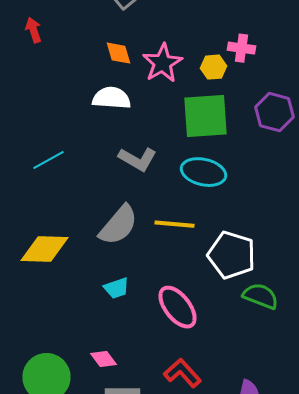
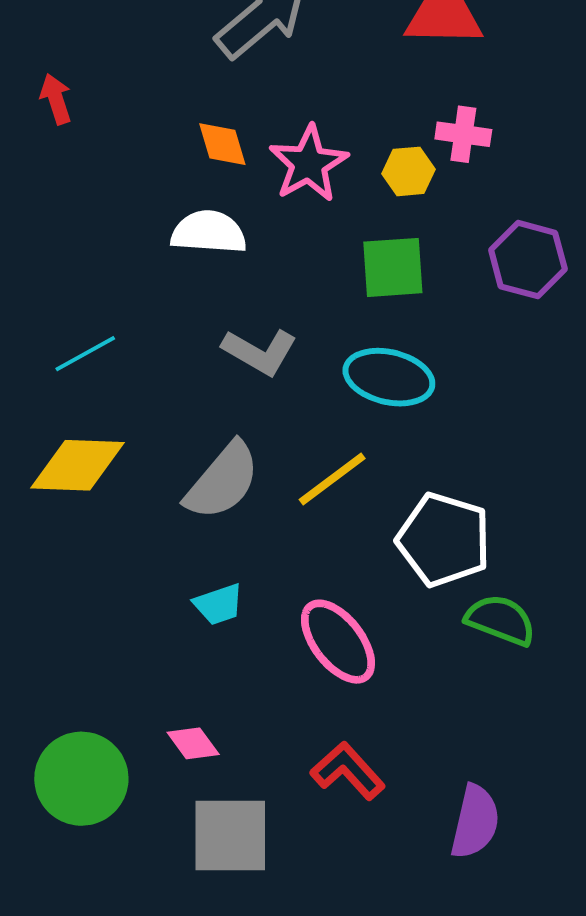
green square: (206, 116) -> (393, 267), size x0.7
yellow line: (174, 224) -> (332, 479), turned -42
yellow diamond: (44, 249) -> (77, 465), moved

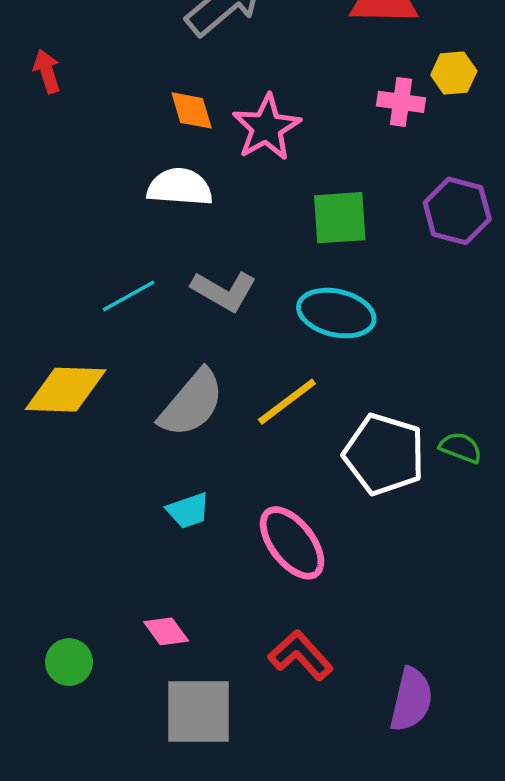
yellow hexagon: (409, 171) -> (454, 73), moved
cyan line: (85, 354) -> (129, 296), moved
green semicircle: (501, 620) -> (461, 448), moved, size x0.7
green circle: (81, 779) -> (69, 662), size x0.6

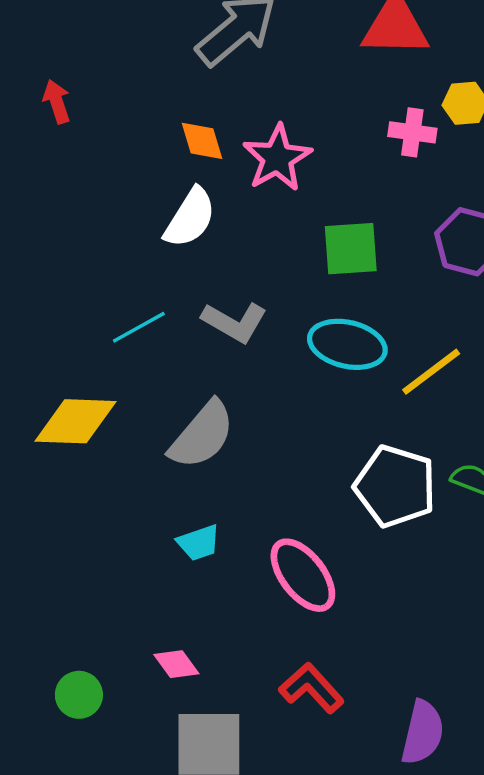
white semicircle: (180, 187) -> (190, 218), turned 118
yellow line: (287, 402) -> (431, 372), moved

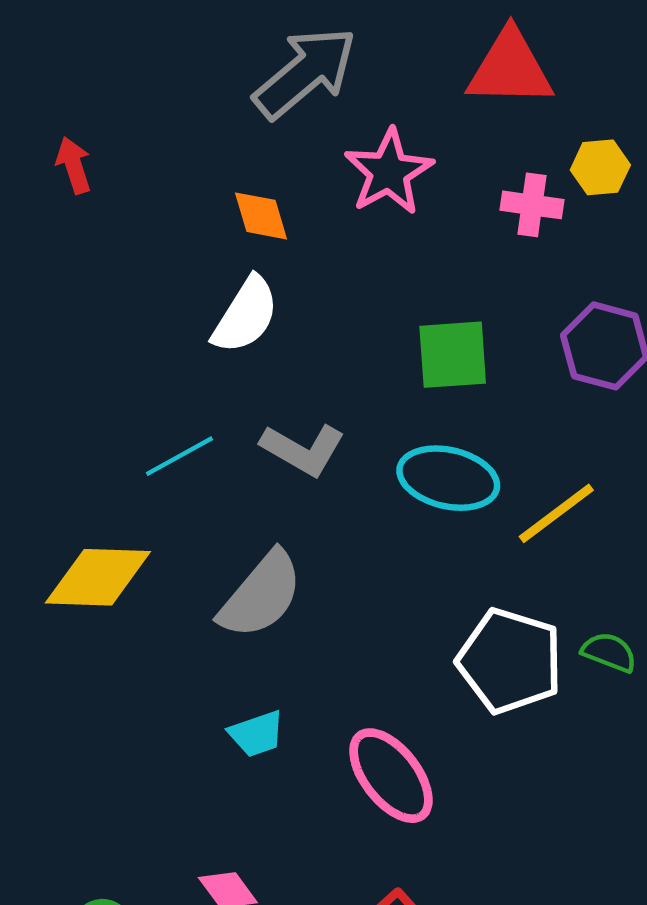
pink star: (277, 158) -> (389, 172), moved

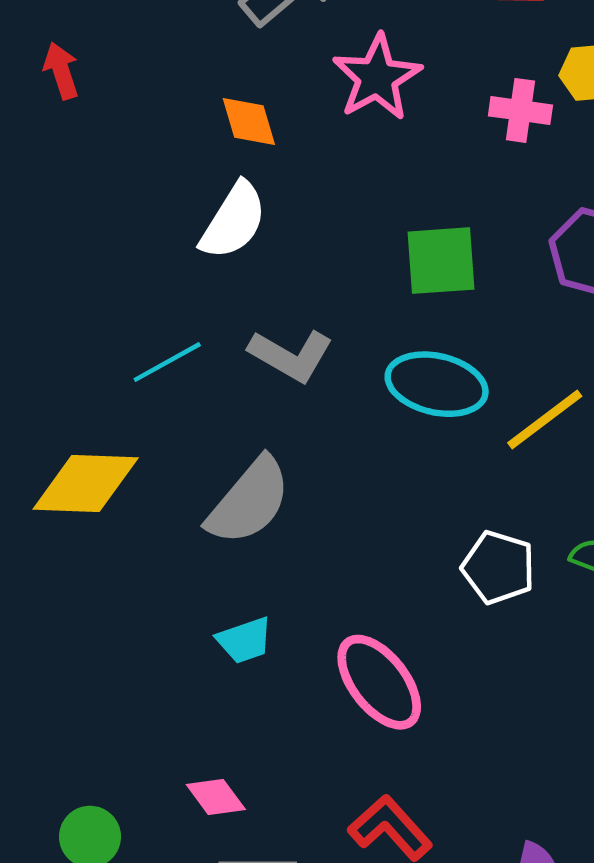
white pentagon: (510, 661) -> (498, 567), size x0.7

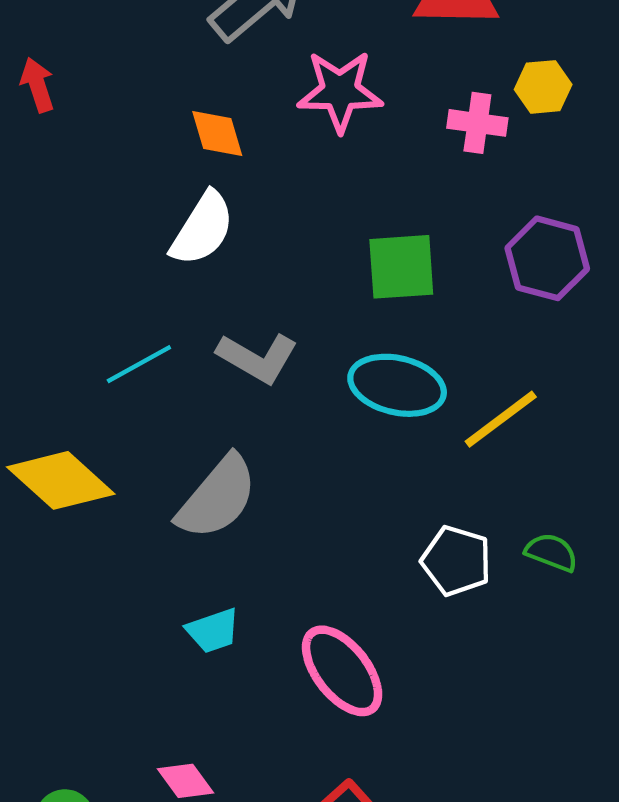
pink star: (377, 77) -> (340, 91), turned 30
yellow diamond: (86, 484) -> (61, 480), turned 40

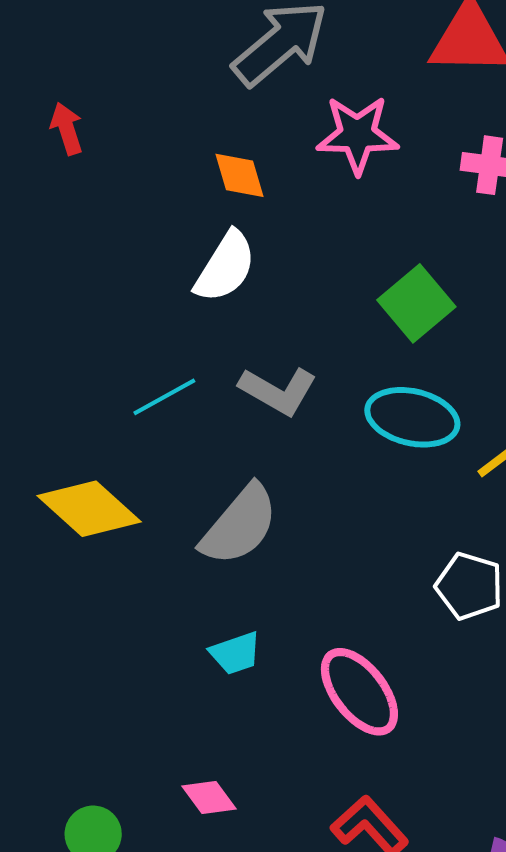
green square: (401, 267) -> (416, 303), turned -36

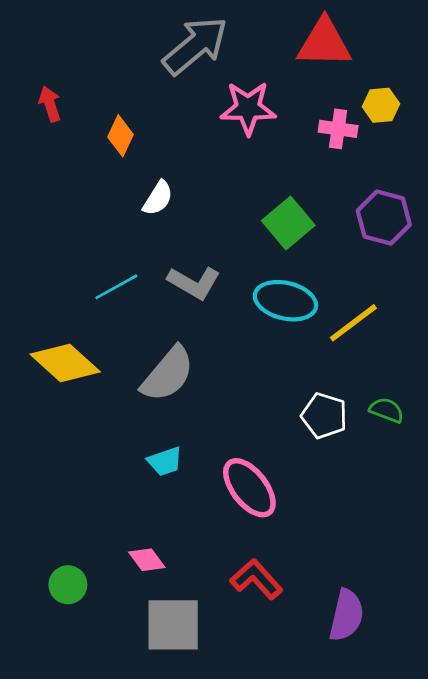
orange diamond: (240, 175) -> (121, 136), moved, turned 42
white semicircle: (225, 267) -> (158, 198), size x0.7

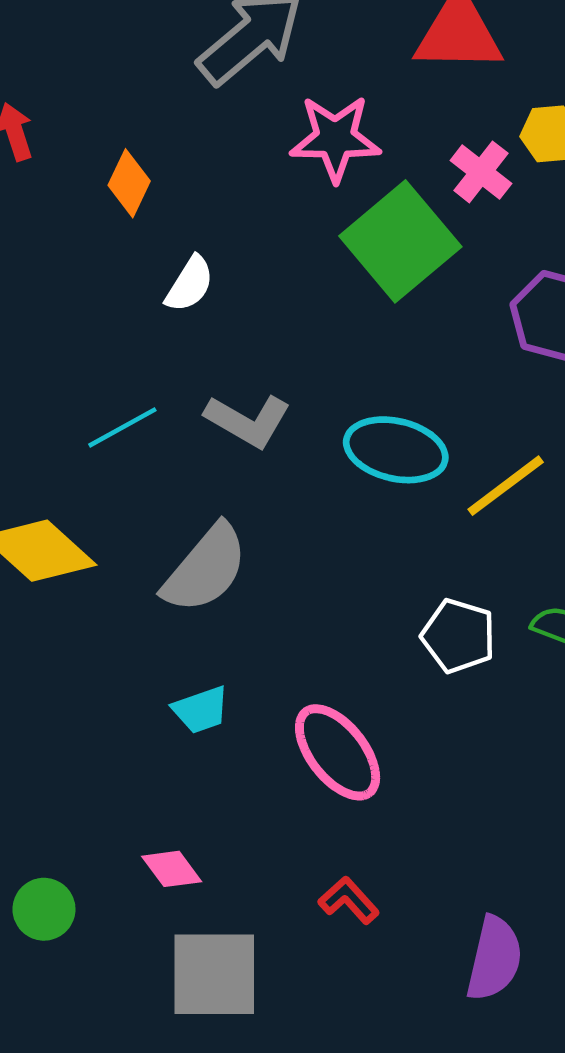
pink cross: (338, 129) -> (481, 172), turned 30
green square: (288, 223) -> (400, 241), moved, size x1.4
red L-shape: (256, 579) -> (349, 900), size x0.7

